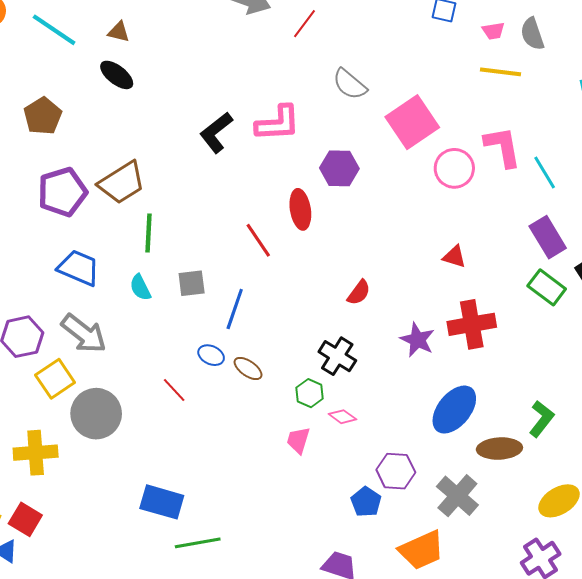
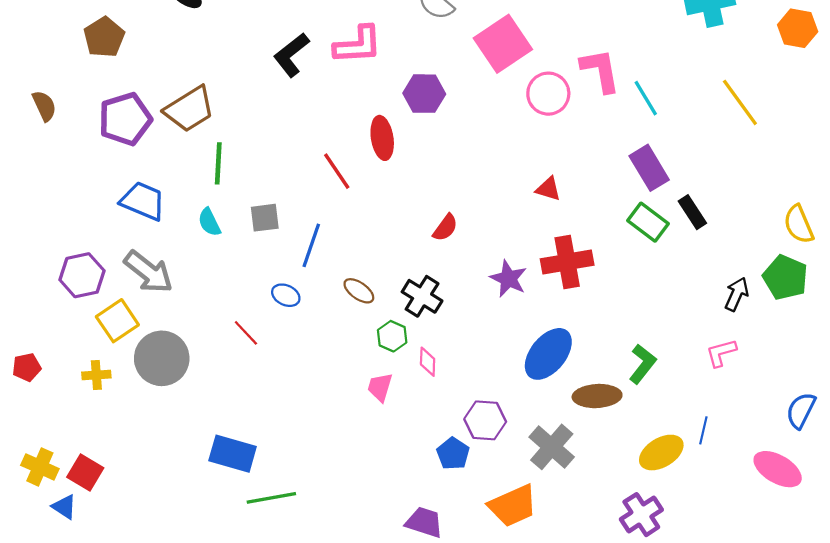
brown ellipse: (248, 368) -> (359, 291), moved
pink diamond: (342, 417) -> (428, 362), turned 56
yellow cross: (36, 453) -> (96, 375), moved, size x0.6

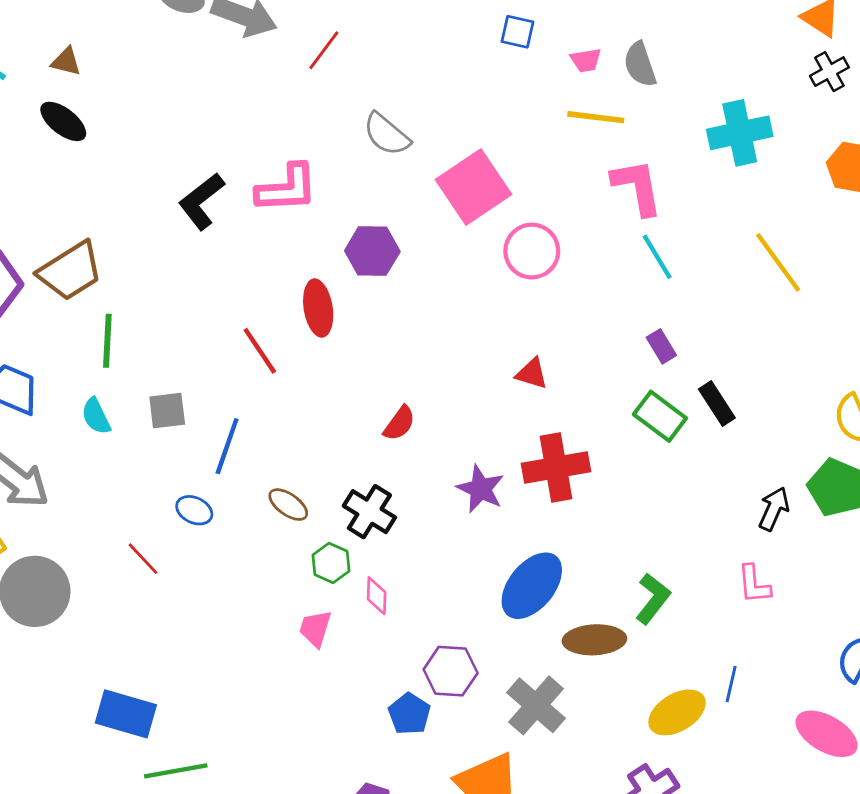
pink L-shape: (600, 70) -> (637, 187), moved
purple rectangle: (649, 168) -> (661, 346), size x0.6
pink L-shape: (721, 353) -> (754, 584), turned -80

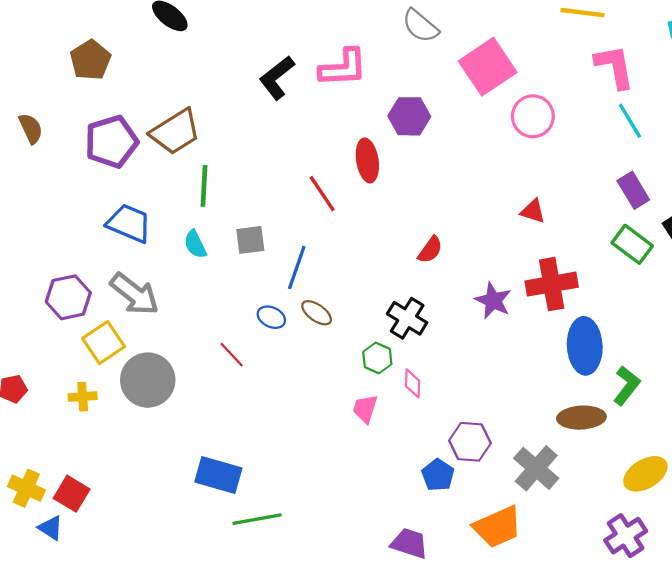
purple rectangle: (661, 346) -> (633, 190), size x1.4
brown ellipse: (288, 505) -> (317, 313), moved
blue ellipse: (532, 586) -> (585, 346), moved, turned -42

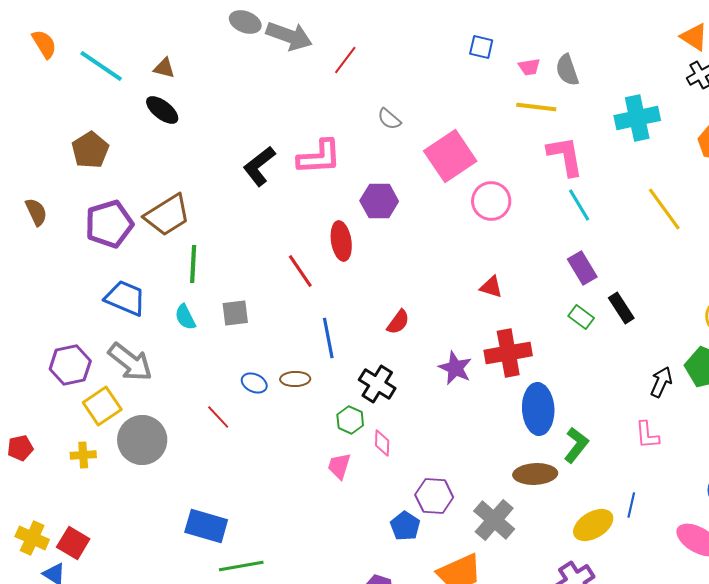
gray semicircle: (420, 26) -> (389, 119), size x0.7
green rectangle: (632, 244) -> (581, 317), size x0.7
blue line: (297, 267) -> (328, 338), moved, turned -30
brown ellipse: (317, 313) -> (295, 379), turned -36

